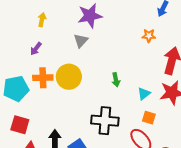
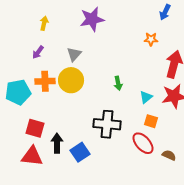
gray triangle: (81, 41) -> (74, 54), moved
red square: (20, 125) -> (35, 128), moved

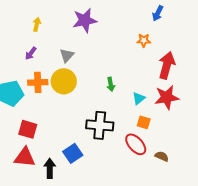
black arrow: (57, 143) -> (50, 168), moved

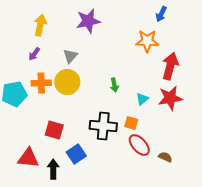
yellow arrow: (37, 24) -> (40, 25), size x1.5
orange star: (144, 40) -> (147, 41), size x1.6
orange square: (144, 122) -> (131, 123), moved
red square: (28, 129) -> (54, 130), moved

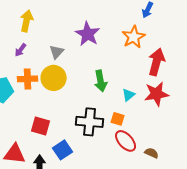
purple star: (88, 21) -> (88, 34), moved, turned -30
orange star: (147, 41) -> (134, 37), turned -30
green arrow: (114, 85) -> (101, 81), size x1.5

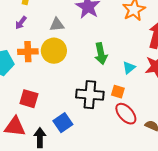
gray triangle: (57, 52) -> (57, 25), turned 42
red square: (41, 126) -> (29, 99), moved

